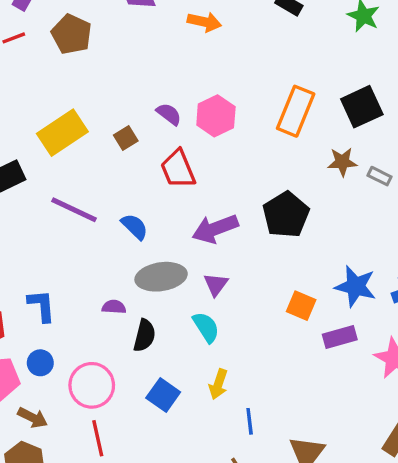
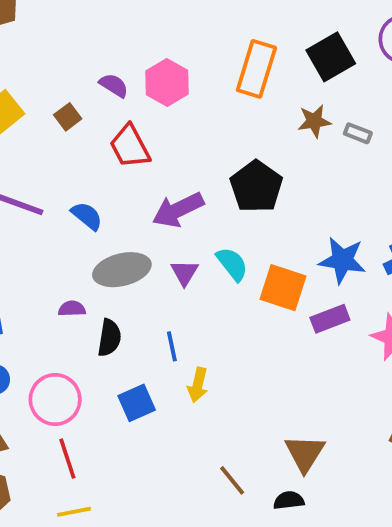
orange square: (301, 306) -> (283, 288), size x1.4
cyan semicircle: (206, 327) -> (232, 264), moved
blue square: (163, 395) -> (137, 403), turned 36
blue line: (250, 421) -> (172, 346), moved

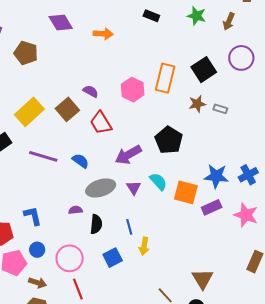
pink hexagon: (167, 82) -> (133, 90), moved
brown square: (68, 117) -> (67, 109), size x1.6

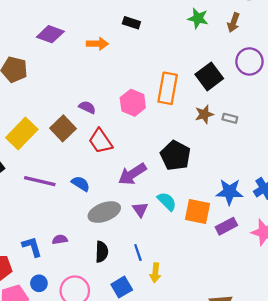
black rectangle: (151, 16) -> (131, 23), moved
purple diamond: (61, 23) -> (50, 34), turned -35
purple semicircle: (76, 210) -> (60, 240), moved

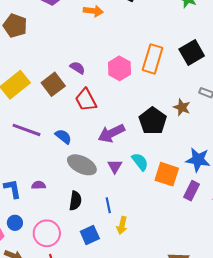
brown star: (204, 114) -> (182, 107), moved, turned 30
gray ellipse: (104, 212) -> (82, 165), turned 40
purple rectangle: (226, 226) -> (192, 191), turned -42

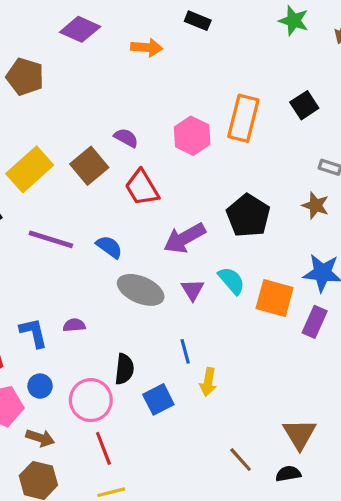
black square: (192, 52) -> (304, 105), size x0.7
brown star: (182, 107) -> (316, 205), moved
black semicircle: (75, 201) -> (124, 369), moved

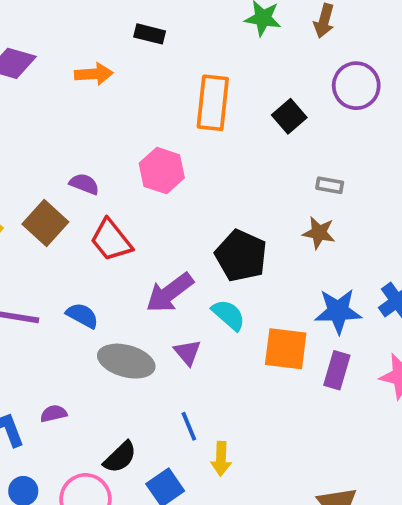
orange rectangle: (243, 118) -> (213, 103), moved
cyan semicircle: (232, 281) -> (229, 315), moved
black semicircle: (124, 369) -> (120, 457), turned 48

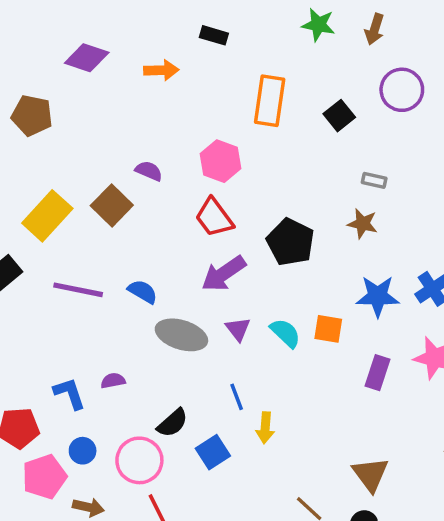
red trapezoid: (111, 240) -> (214, 218), moved
cyan semicircle: (229, 315) -> (285, 333), moved
orange square: (286, 349) -> (328, 329), size x0.7
purple rectangle: (337, 370) -> (378, 373), moved

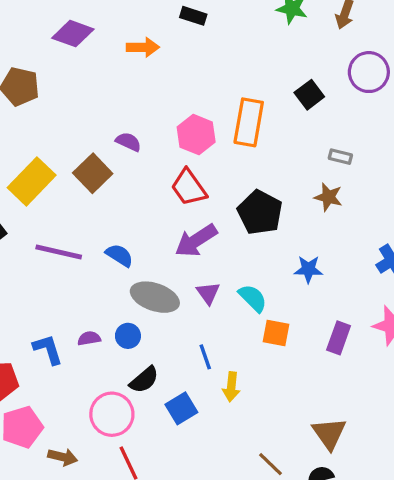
orange rectangle: (270, 101) -> (249, 122), moved
blue star: (378, 296) -> (308, 269), moved, size x0.7
orange square: (328, 329) -> (276, 333), moved
blue circle: (83, 451) -> (128, 336), moved

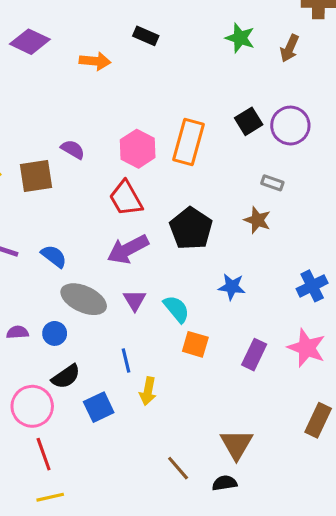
purple circle: (369, 72) -> (290, 126), moved
brown square: (93, 173) -> (36, 176), turned 30

